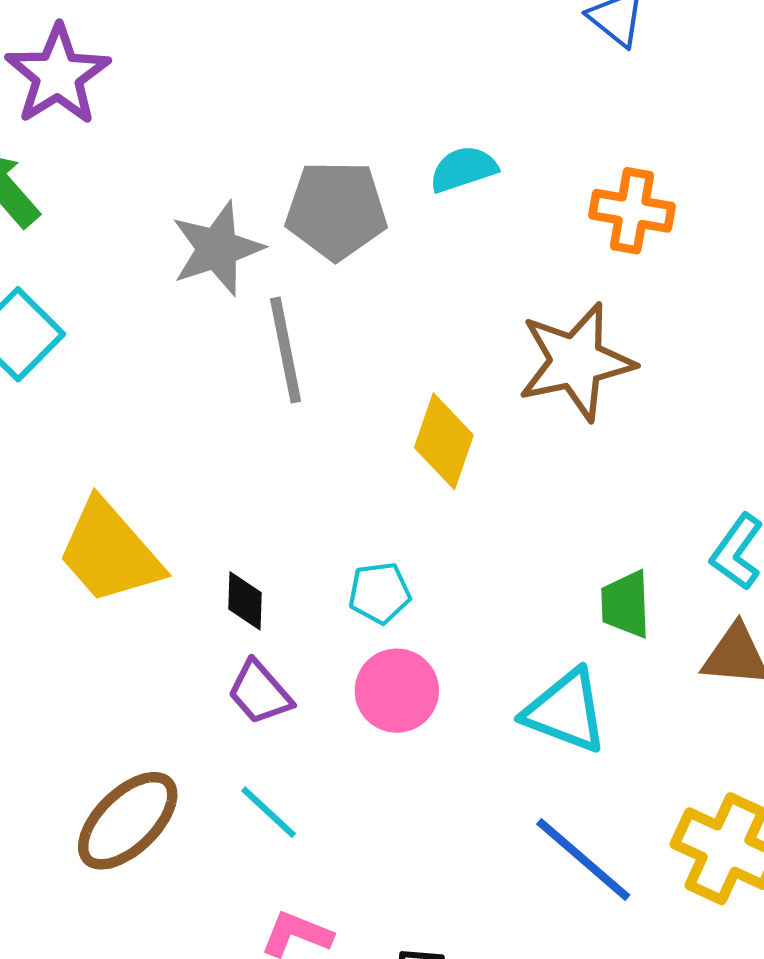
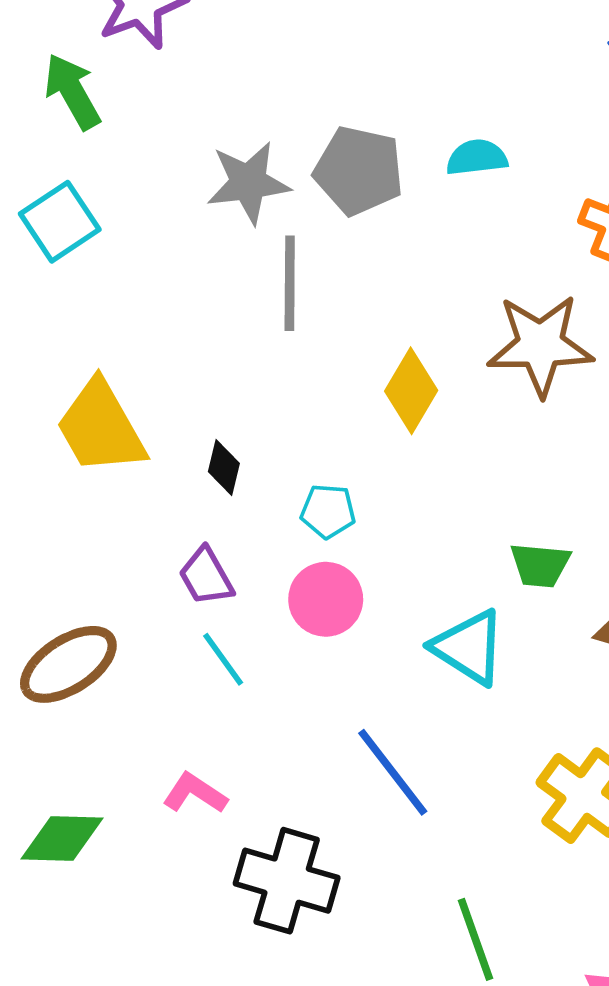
black diamond: (245, 601) -> (224, 468), moved
green trapezoid: (626, 604) -> (540, 565), turned -94
cyan line: (268, 812) -> (223, 659), moved
blue line: (583, 860) -> (393, 772), moved

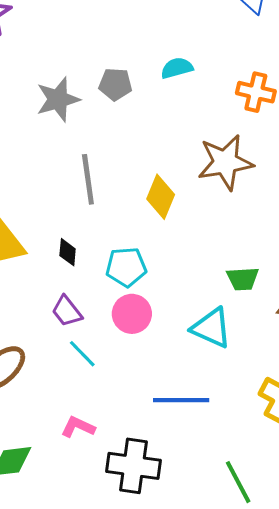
gray pentagon: (359, 171) -> (115, 84), size x0.7
gray line: (290, 283) -> (88, 179), moved
cyan pentagon: (328, 511) -> (126, 267), size x1.4
blue line: (393, 772) -> (181, 400), turned -44

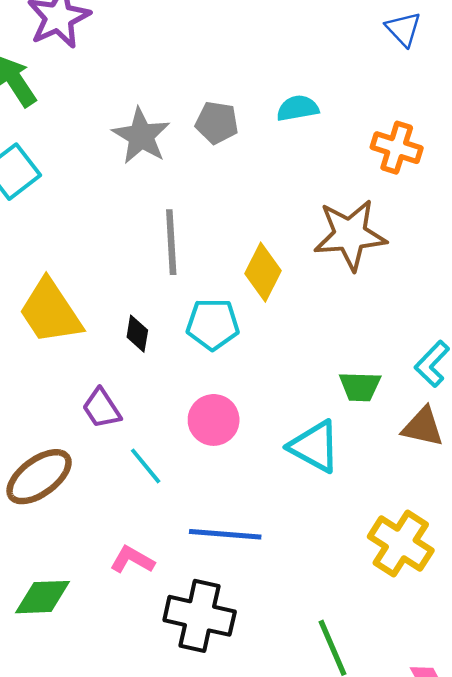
gray star: (58, 99) -> (141, 136), turned -30
cyan pentagon: (126, 267) -> (213, 324), moved
purple trapezoid: (67, 311) -> (102, 408), moved
blue line: (181, 400) -> (225, 534), moved

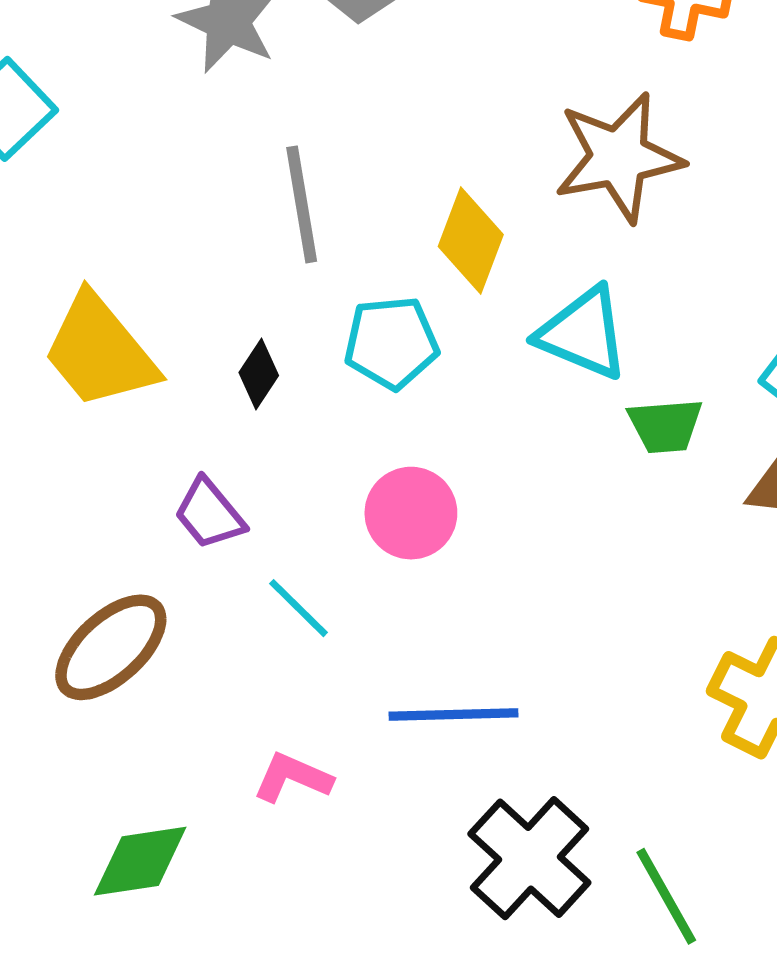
black diamond: (137, 334) -> (259, 374), turned 30
cyan triangle: (315, 446) -> (583, 333), moved
black cross: (200, 616) -> (529, 858), moved, turned 36

